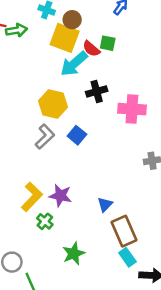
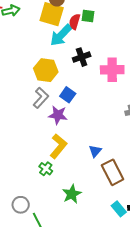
red semicircle: (91, 49) -> (75, 22), turned 70
purple star: (60, 196) -> (58, 115), moved
yellow L-shape: (32, 197) -> (58, 146), moved
cyan rectangle: (127, 257) -> (119, 209), moved

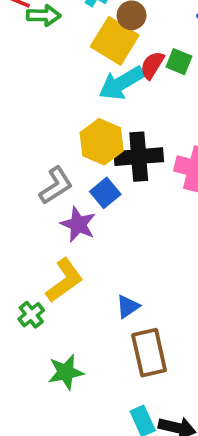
black cross: (82, 57) -> (139, 157), moved, size x1.4
yellow hexagon: (46, 70) -> (102, 142), moved

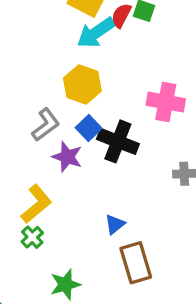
black cross: (139, 157) -> (118, 141), moved, turned 30
yellow L-shape: (64, 280) -> (36, 204), moved

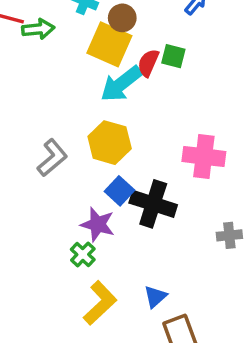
gray L-shape: (46, 125) -> (52, 158), moved
yellow L-shape: (36, 204) -> (100, 303), moved
green cross: (32, 237) -> (83, 254), moved

